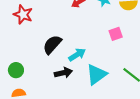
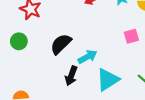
green circle: (16, 70) -> (19, 41), moved
black arrow: (63, 73) -> (71, 76), turned 120

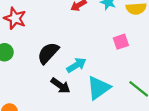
black arrow: (71, 76) -> (60, 86), turned -72

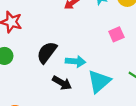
cyan arrow: (76, 65) -> (75, 61), turned 42

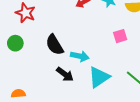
black semicircle: (47, 52) -> (55, 45), turned -75

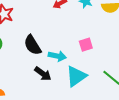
pink square: (120, 36) -> (86, 45), moved

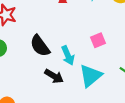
cyan arrow: (57, 56) -> (68, 55), turned 60

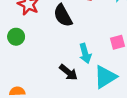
black semicircle: (40, 46) -> (63, 16), moved

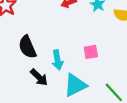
black semicircle: (63, 16) -> (27, 47), moved

